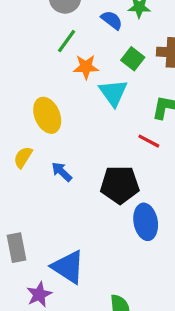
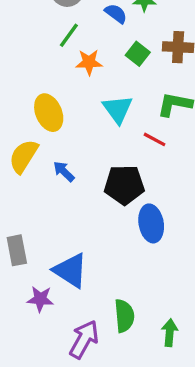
cyan triangle: (113, 93) -> (118, 109), moved
yellow semicircle: (23, 157) -> (24, 156), size x1.5
purple star: (39, 294) -> (40, 299), turned 30

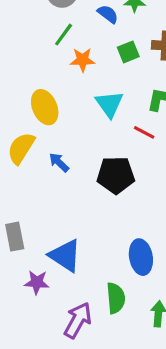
green square: (138, 54) -> (128, 52), turned 30
blue ellipse: (151, 223) -> (141, 257), moved

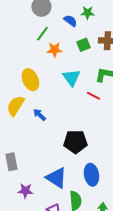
black pentagon: (116, 175) -> (75, 142), moved
blue triangle: (65, 255) -> (56, 178), moved

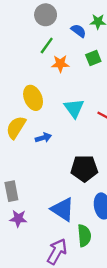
cyan triangle: (71, 78) -> (74, 108), moved
blue arrow: (39, 115) -> (43, 138), turned 120
purple star: (25, 191) -> (18, 218), moved

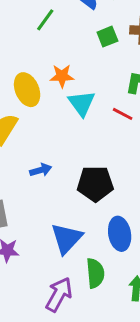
orange star: (60, 64) -> (62, 76), moved
blue arrow: (43, 138) -> (41, 170), moved
blue triangle: (63, 209) -> (66, 238), turned 40

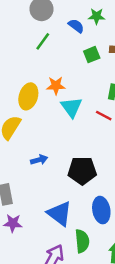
yellow ellipse: (27, 90) -> (28, 96), turned 40
blue triangle: (66, 238) -> (59, 214), turned -36

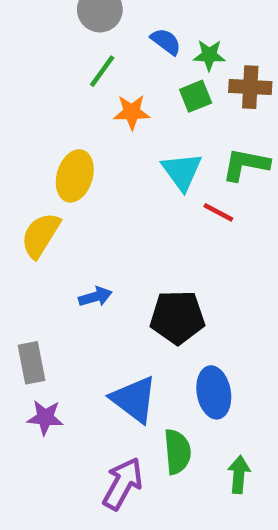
green star: (97, 16) -> (209, 55), moved
orange star: (56, 86) -> (132, 112), moved
cyan triangle: (71, 107) -> (182, 171), moved

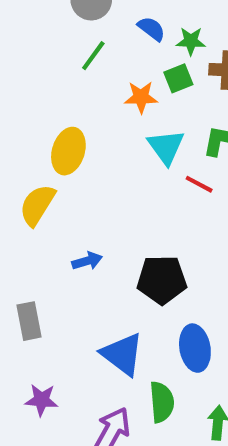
orange star: (132, 112) -> (141, 97), moved
purple star: (45, 418) -> (41, 400), moved

